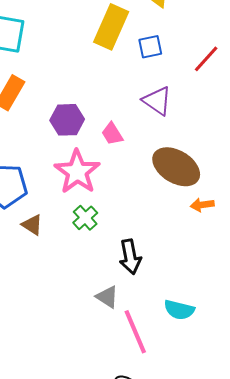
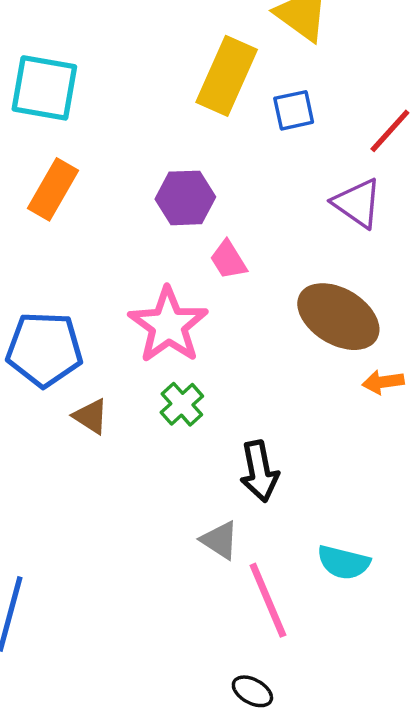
purple triangle: (157, 101) -> (357, 203), moved
purple hexagon: (67, 120) -> (185, 198), moved

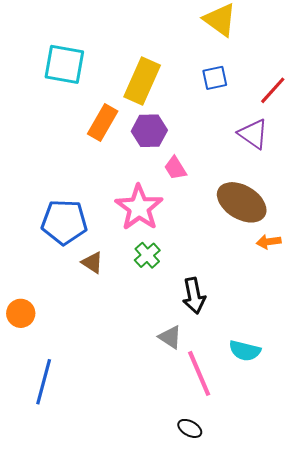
yellow rectangle: (227, 76) -> (142, 81), moved
orange rectangle: (53, 189) -> (103, 122), moved

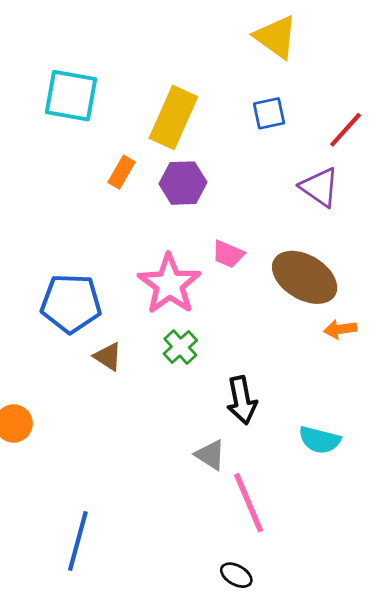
orange rectangle: (103, 122) -> (122, 172), size x0.7
pink trapezoid: (175, 168) -> (228, 254), moved, turned -35
cyan semicircle: (245, 351) -> (320, 440), moved
blue line: (44, 382) -> (78, 541), moved

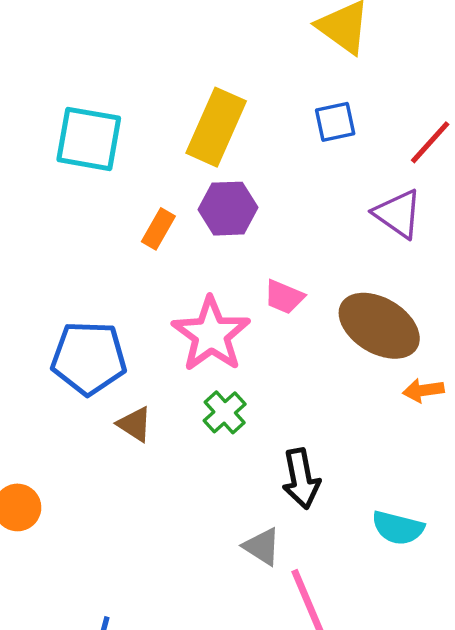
cyan square: (71, 96) -> (89, 139), moved
orange rectangle: (122, 172) -> (158, 229), moved

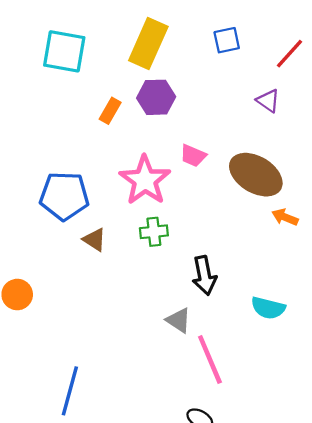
purple triangle: (398, 214) -> (268, 101), size x0.7
orange arrow: (423, 390) -> (285, 217), turned 30
green cross: (225, 412) -> (154, 232), turned 36

